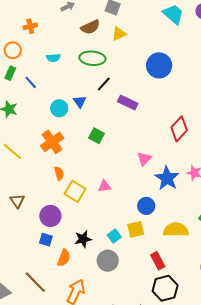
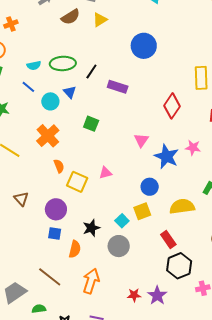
cyan semicircle: (53, 58) -> (34, 66), moved
green ellipse: (92, 58) -> (63, 63), moved
blue line: (31, 82) -> (28, 87), moved

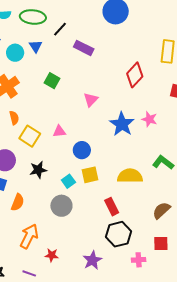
pink triangle: (141, 140) -> (91, 100), moved
blue circle: (150, 187) -> (82, 150), moved
black star: (91, 228) -> (38, 170), moved
red star: (134, 295) -> (52, 255), moved

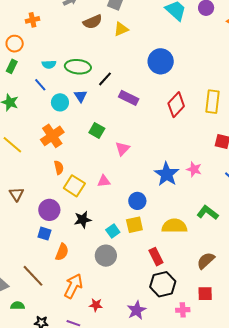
red diamond: (135, 75) -> (176, 105), moved
pink triangle: (91, 100) -> (122, 149), moved
blue circle: (82, 150) -> (137, 201), moved

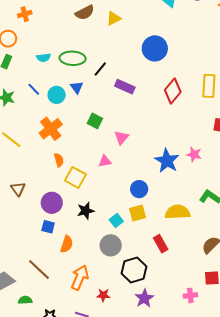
blue line: (40, 85) -> (34, 89), moved
pink triangle: (104, 181) -> (105, 161), moved
black hexagon: (163, 284) -> (134, 270), moved

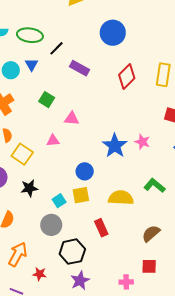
pink triangle: (121, 138) -> (72, 119), turned 49

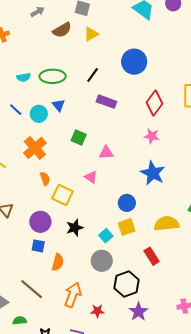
black line: (57, 48) -> (93, 75), moved
pink triangle: (53, 141) -> (91, 177), turned 48
pink star: (142, 142) -> (152, 136), moved

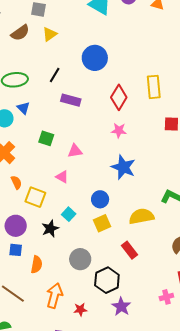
cyan square: (106, 236) -> (69, 214), moved

